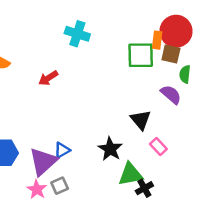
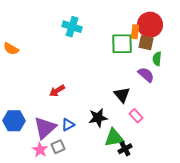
red arrow: (48, 78) -> (57, 91), moved
black star: (110, 149) -> (98, 118), turned 30
blue triangle: (62, 150) -> (68, 125), moved

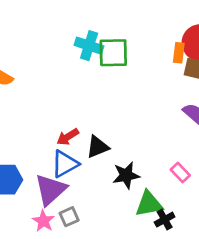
green square: (122, 44) -> (113, 53), moved
black triangle: (122, 95) -> (98, 147), moved, turned 48
blue triangle: (68, 125) -> (65, 164), moved, size x1.5

